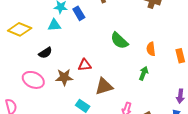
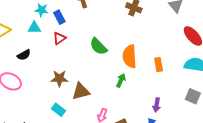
orange semicircle: (151, 49) -> (130, 56), size x1.6
red triangle: (85, 65) -> (59, 38), moved, turned -32
brown star: (64, 77) -> (59, 78), moved

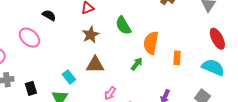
black semicircle: (24, 55) -> (49, 15), turned -136
brown star: (59, 78) -> (91, 35), moved, turned 30

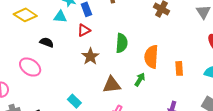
green semicircle: (123, 25) -> (122, 43), turned -138
brown triangle: (95, 65) -> (112, 85), moved

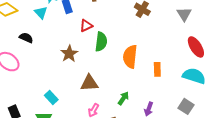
cyan triangle: (60, 17) -> (41, 13), turned 40
red triangle: (84, 30) -> (86, 26), moved
green arrow: (140, 80) -> (123, 98), moved

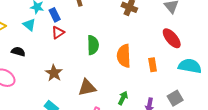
red triangle: (86, 26) -> (58, 33), moved
red ellipse: (196, 47) -> (172, 38), moved
brown star: (69, 54) -> (54, 73), moved
gray square: (186, 106) -> (175, 98), moved, turned 35

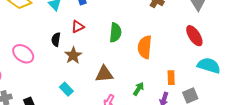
red triangle: (58, 33) -> (78, 27), moved
black semicircle: (18, 52) -> (56, 39), moved, turned -104
orange rectangle: (153, 65) -> (171, 78), moved

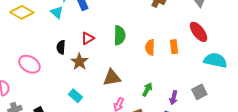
red triangle: (78, 27) -> (88, 38), moved
orange semicircle: (145, 47) -> (150, 47), size x0.7
orange rectangle: (171, 78) -> (174, 47), moved

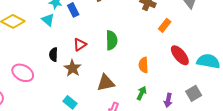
red ellipse: (199, 32) -> (180, 55), moved
orange semicircle: (150, 47) -> (143, 65), moved
orange rectangle: (174, 47) -> (165, 25), moved, turned 48

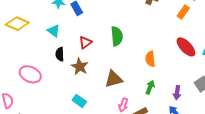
cyan triangle: (48, 20) -> (54, 31), moved
orange rectangle: (165, 25) -> (183, 12), moved

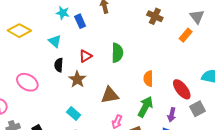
red ellipse: (186, 47) -> (182, 89), moved
green arrow: (150, 87) -> (145, 107), size x1.5

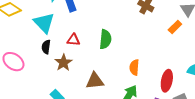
cyan triangle: (55, 41) -> (44, 23), size x1.6
red triangle: (85, 56) -> (73, 40), turned 32
red ellipse: (182, 89) -> (167, 81), turned 45

